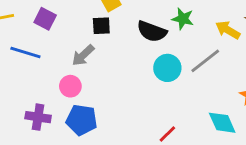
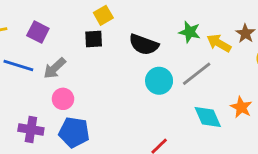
green star: (183, 19) -> (190, 32), moved
gray arrow: (83, 55) -> (55, 68), moved
cyan diamond: (222, 123) -> (208, 117), moved

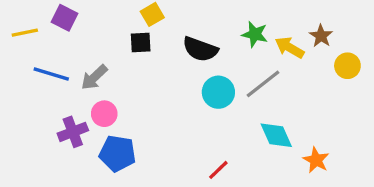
purple square: (38, 32) -> (65, 18), moved
orange star: (241, 107) -> (316, 160), moved
purple cross: (31, 129) -> (73, 132), moved, turned -30

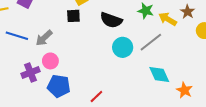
red line: (218, 170) -> (96, 97), moved

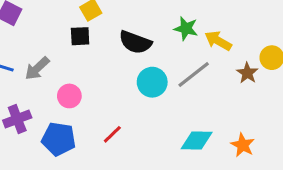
brown star: (188, 12) -> (247, 73), moved
pink circle: (50, 61) -> (69, 96), moved
cyan diamond: (159, 75) -> (197, 140), moved, turned -65
red line: (96, 97) -> (112, 134), moved

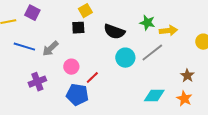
yellow arrow: (218, 41) -> (168, 31), turned 144
brown star: (247, 73) -> (187, 76), moved
red line: (112, 134) -> (92, 78), moved
blue pentagon: (59, 139) -> (77, 95), moved

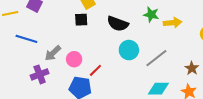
gray arrow: (50, 49) -> (53, 53), moved
gray line: (152, 53) -> (156, 58), moved

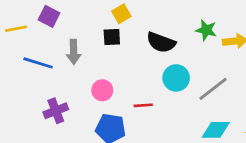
gray arrow: (53, 53) -> (74, 52), moved, turned -48
red line: (95, 70) -> (143, 105), moved, turned 40

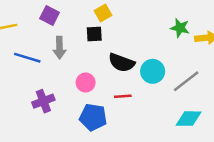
purple square: (49, 16) -> (50, 15), moved
black semicircle: (161, 42) -> (122, 63), moved

